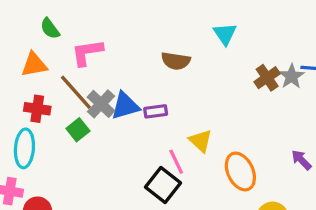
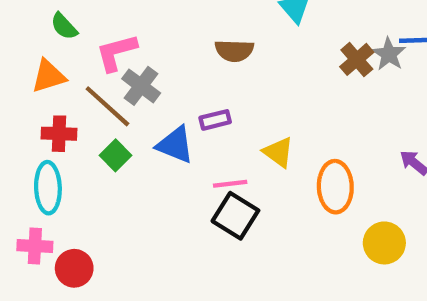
gray cross: (101, 104) -> (141, 86), moved
blue triangle: (125, 106) -> (175, 145), moved, turned 44
pink line: (176, 162) -> (230, 184), moved, turned -65
orange ellipse: (240, 172) -> (335, 187), turned 30

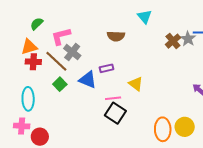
green semicircle: (64, 26) -> (37, 24), turned 88
red cross: (59, 134) -> (33, 62), moved
orange ellipse: (335, 187) -> (163, 129), moved

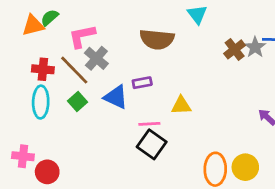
brown semicircle: (116, 36) -> (157, 39), size x1.4
orange triangle: (29, 47) -> (33, 25), moved
yellow triangle: (136, 84) -> (181, 105), turned -42
cyan ellipse: (28, 99) -> (41, 102), moved

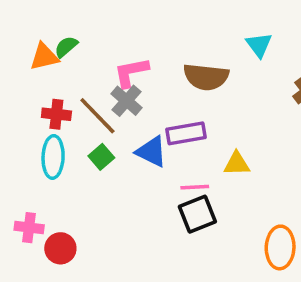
pink L-shape: (82, 36) -> (131, 72), moved
purple rectangle: (142, 83) -> (186, 133), size x1.5
black square: (152, 144) -> (197, 214), turned 32

